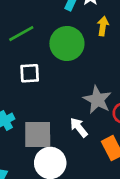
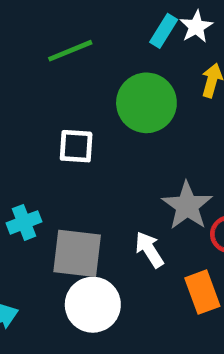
green line: (21, 34) -> (70, 51), moved

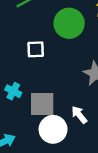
cyan cross: (24, 222) -> (13, 91), turned -35
white arrow: (149, 250) -> (79, 115), moved

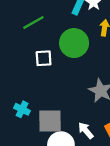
white square: (36, 49) -> (44, 58), moved

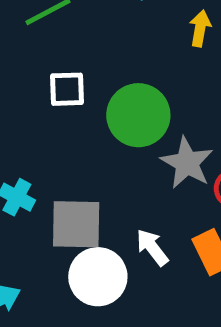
green circle: (74, 43) -> (138, 115), moved

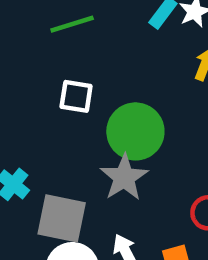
gray star: (187, 163) -> (124, 177), moved

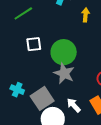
gray square: (62, 218) -> (42, 98), turned -30

